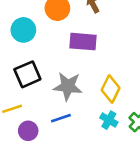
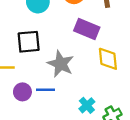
yellow diamond: (111, 89) -> (108, 59), moved, turned -50
purple circle: (28, 131) -> (22, 92), moved

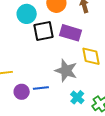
black square: (29, 42) -> (44, 31), moved
gray star: (61, 64) -> (66, 71), moved

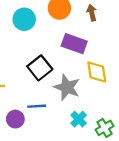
black square: (44, 31) -> (40, 68), moved, turned -30
purple circle: (22, 92) -> (15, 119), moved

